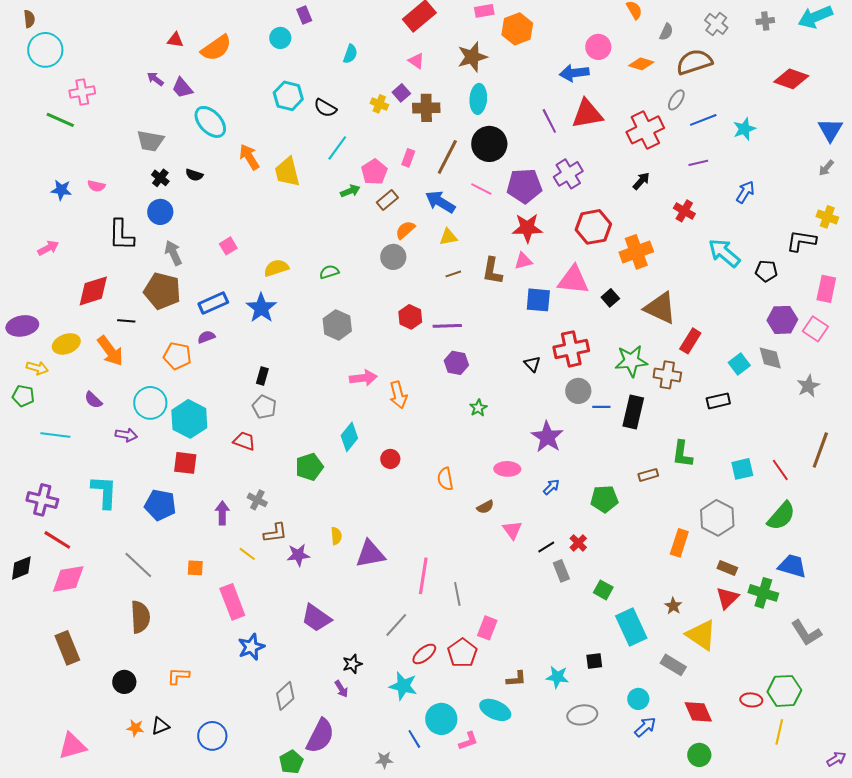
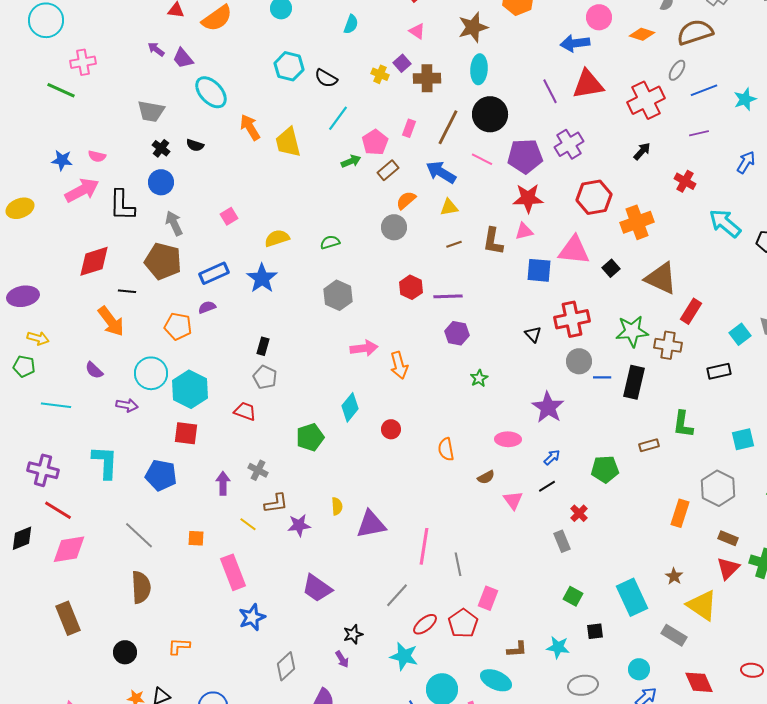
pink arrow: (48, 248) -> (82, 190), moved, size x1.6
yellow ellipse: (66, 344) -> (20, 208), moved
black line: (546, 547) -> (547, 486), moved
green square: (603, 590) -> (573, 596), moved

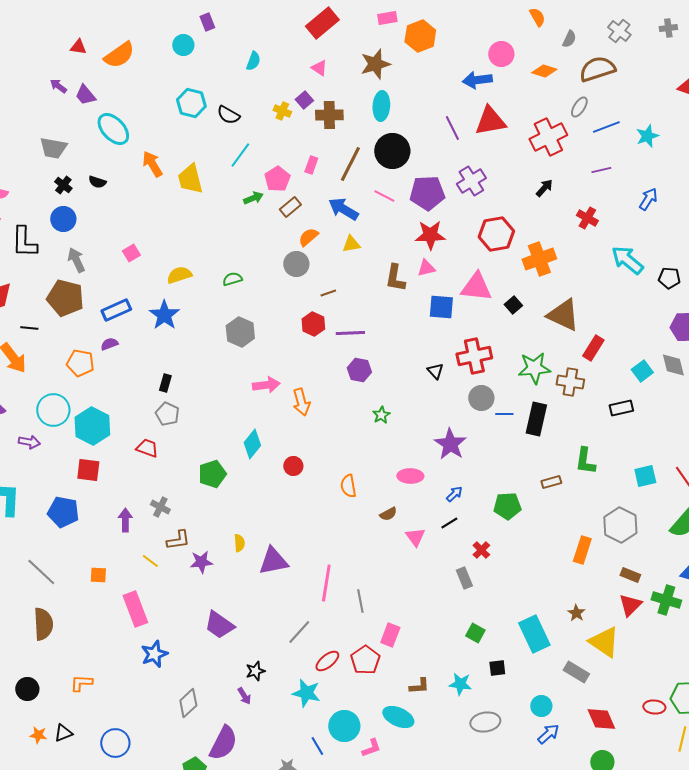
brown line: (454, 244) -> (328, 293), moved

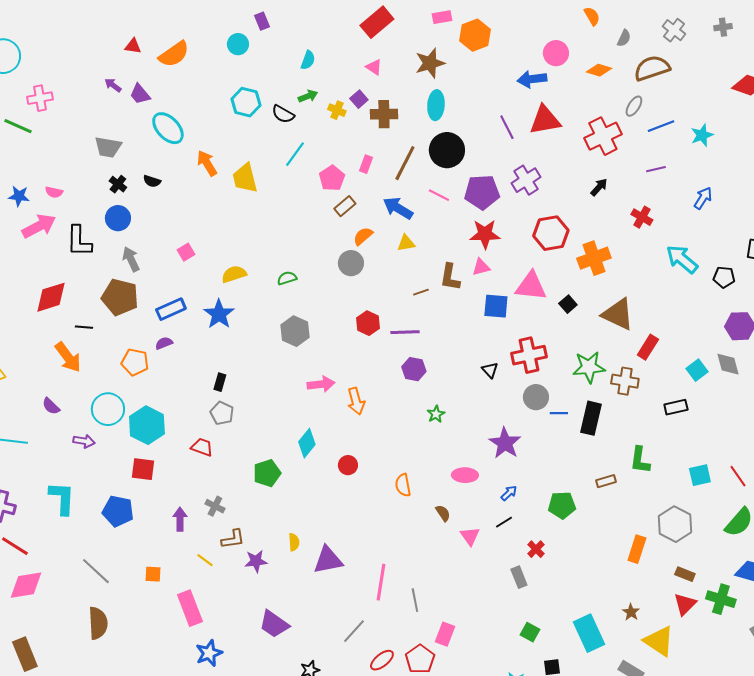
green arrow: (253, 198) -> (308, 96), moved
brown line: (328, 293) -> (421, 292), moved
brown semicircle: (388, 514) -> (443, 513), turned -96

